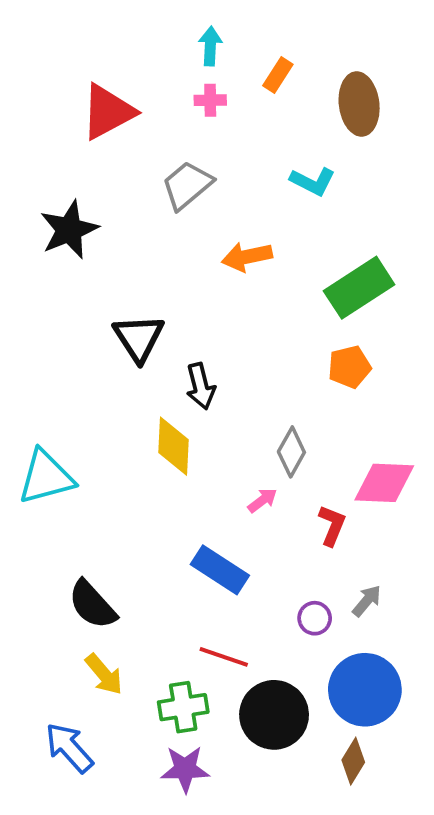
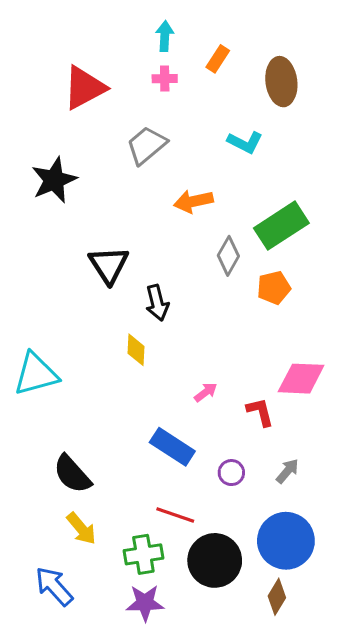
yellow diamond: (174, 446) -> (136, 350), size x0.7
gray diamond: (291, 452) -> (228, 256), moved
red L-shape: (332, 525) -> (260, 412), turned -36
purple circle: (315, 618) -> (231, 473), moved

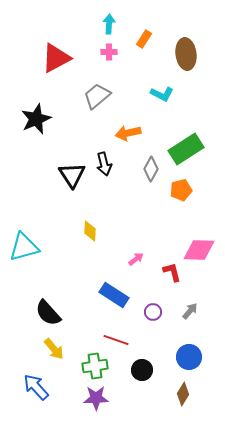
black arrow: (157, 303) -> (104, 164), moved
blue circle: (286, 541) -> (189, 357), size x0.7
black circle: (215, 560) -> (142, 370), size x0.6

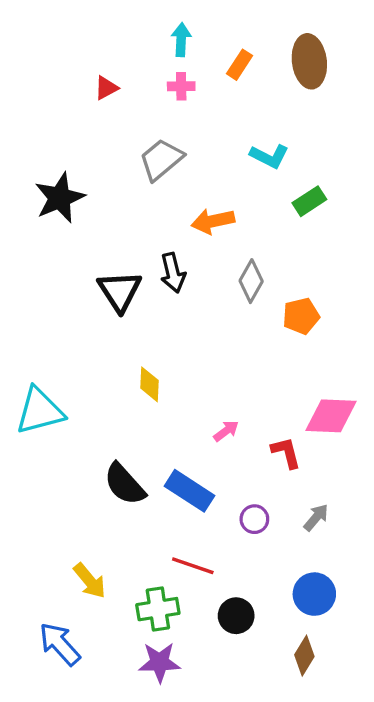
brown ellipse: (186, 54) -> (309, 61), moved
red triangle: (56, 58) -> (106, 88), moved, size x0.5
green rectangle: (186, 149) -> (309, 201), moved, size x0.6
black semicircle: (48, 313) -> (125, 484), moved

